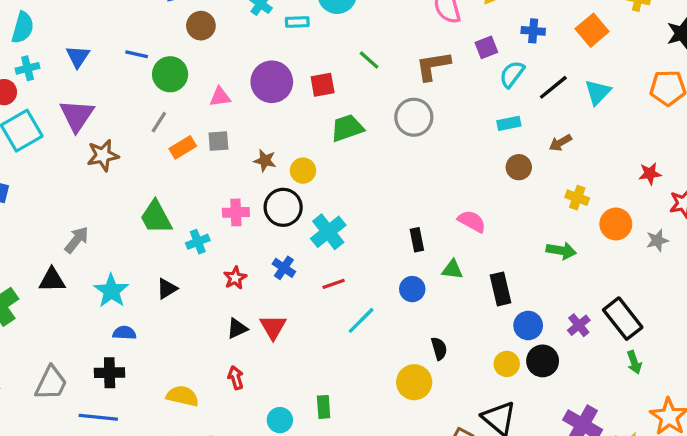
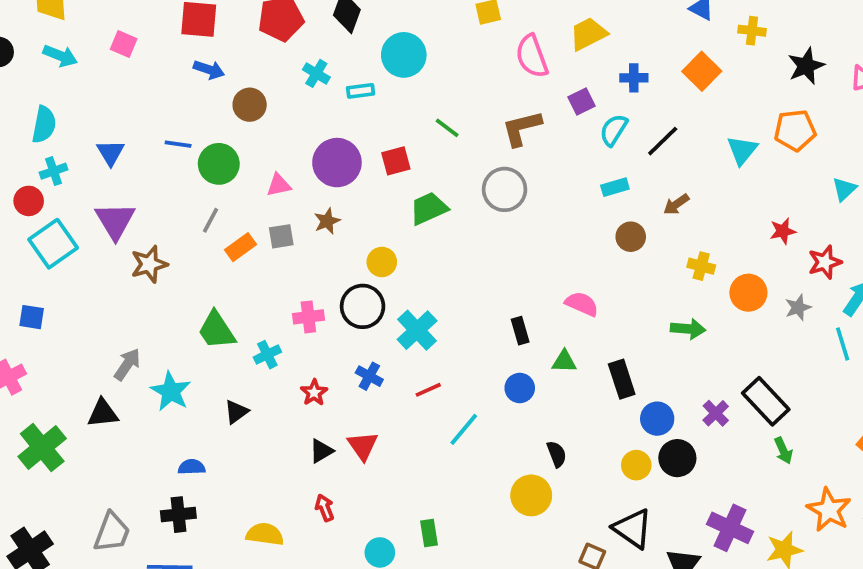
cyan triangle: (598, 92) -> (742, 150), moved
brown star: (265, 161) -> (327, 221), moved, turned -30
cyan star: (111, 291) -> (171, 391), moved

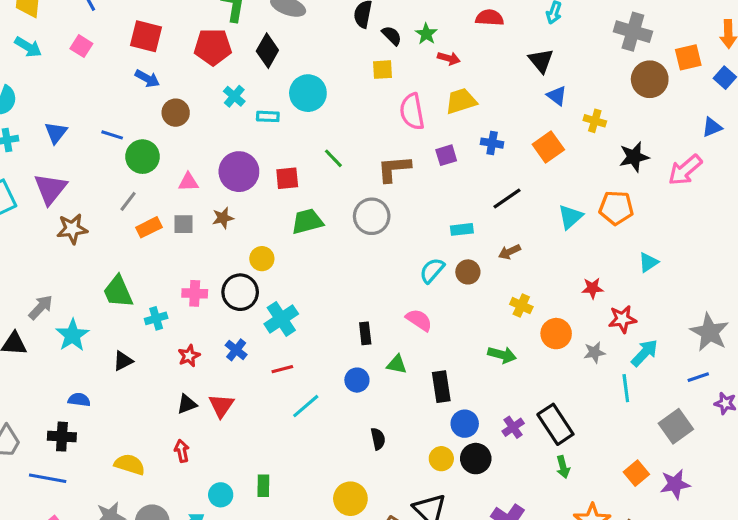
cyan semicircle: (614, 130) -> (432, 270), moved
yellow circle: (531, 495) -> (350, 499), moved

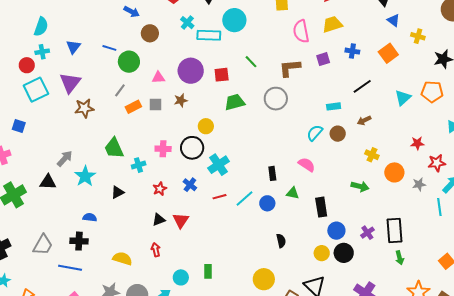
cyan rectangle: (268, 116) -> (209, 35), size x1.6
cyan line: (306, 406) -> (244, 199), moved
black rectangle: (555, 424) -> (394, 231), turned 30

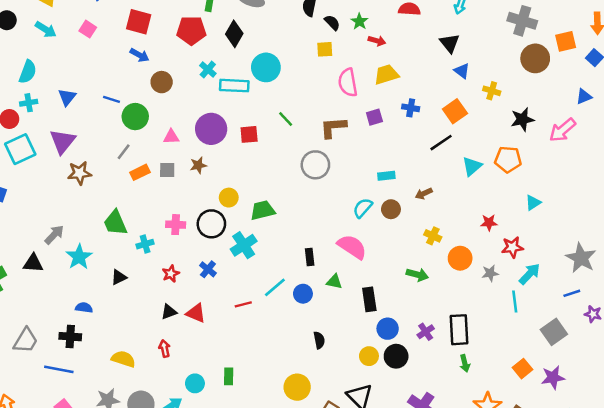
black line: (362, 86) -> (441, 143), moved
green trapezoid: (235, 102) -> (263, 210), moved
pink semicircle: (307, 165) -> (352, 247), size x1.4
red line: (220, 197) -> (243, 304), moved
red triangle: (181, 220) -> (196, 313), turned -42

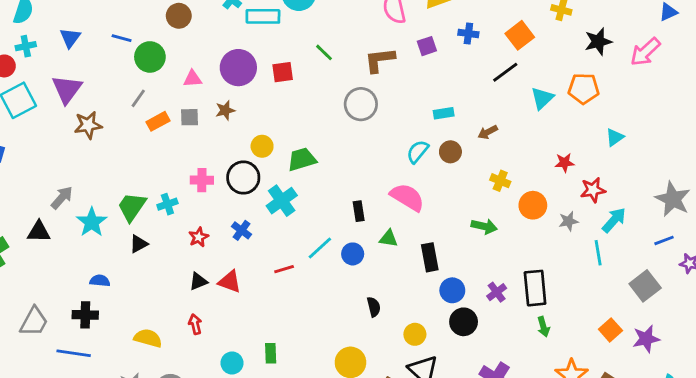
green trapezoid: (115, 223) -> (132, 207), moved, turned 60
yellow circle: (369, 356) -> (415, 334), moved

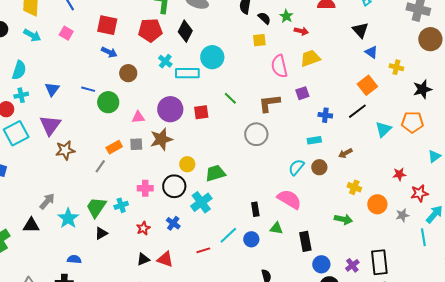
blue cross: (468, 34) -> (325, 115), moved
gray line: (138, 98) -> (100, 166), moved
brown star: (225, 110) -> (161, 139), size x1.6

